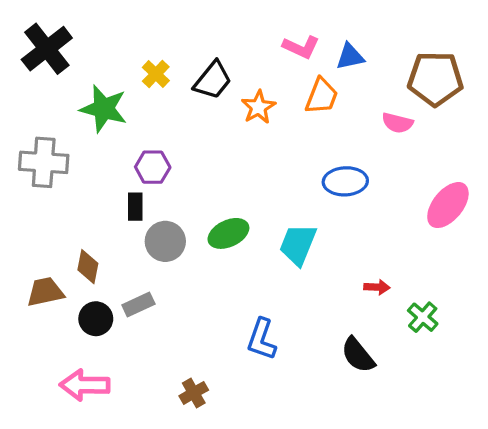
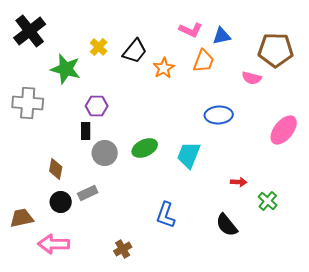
brown trapezoid: (45, 292) -> (22, 218), moved

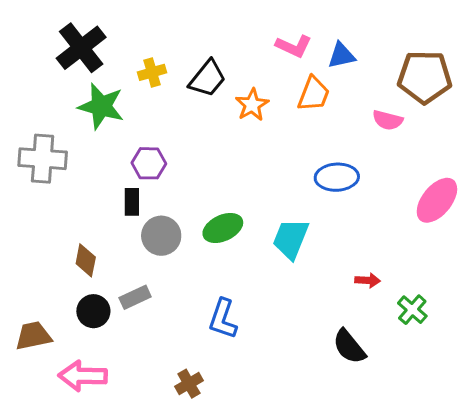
black cross: (30, 31) -> (81, 48), moved
yellow cross: (99, 47) -> (152, 72), turned 30
blue L-shape: (166, 215) -> (223, 319), moved

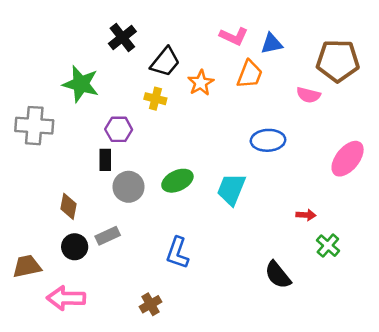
black cross: (81, 48) -> (122, 38), moved, size x0.7
yellow cross: (152, 72) -> (155, 99), moved, turned 30
red arrow: (368, 280) -> (306, 215), moved

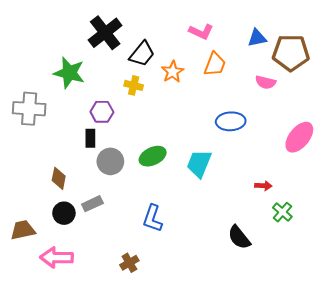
black cross: (122, 38) -> (105, 33), size x1.4
blue triangle: (272, 44) -> (257, 38), moved

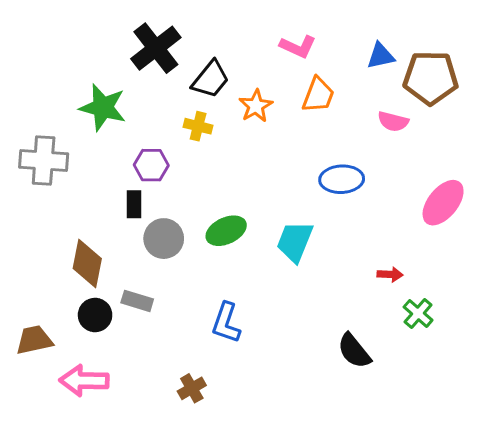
brown diamond: (59, 178) -> (87, 263), size x1.4
gray rectangle: (92, 204) -> (137, 301), turned 42

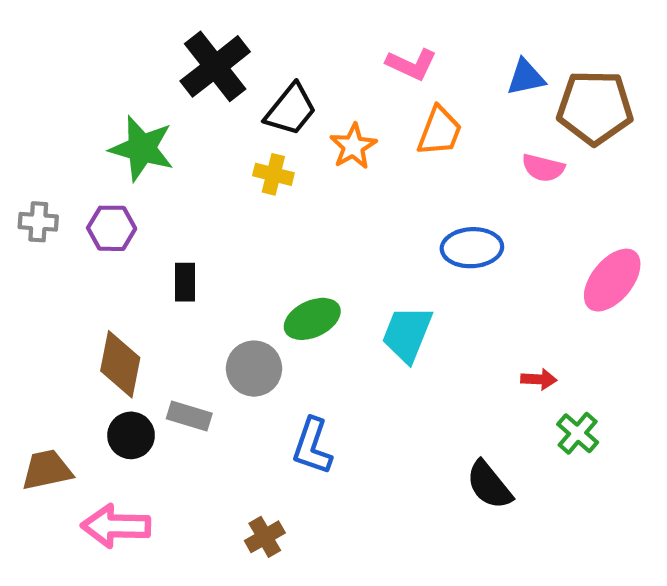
gray cross: (44, 161) -> (38, 222), moved, size x0.6
purple hexagon: (151, 165) -> (112, 228), moved
gray circle: (164, 239) -> (254, 369), moved

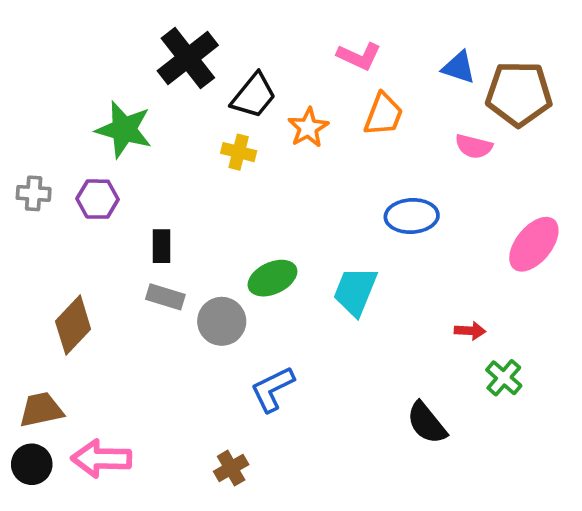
blue triangle: (526, 77) -> (459, 67), turned 30
brown diamond: (120, 364) -> (73, 325), moved, turned 32
gray rectangle: (189, 416) -> (165, 297), moved
black circle: (131, 435) -> (32, 464), moved
blue L-shape: (312, 446) -> (272, 389), turned 45

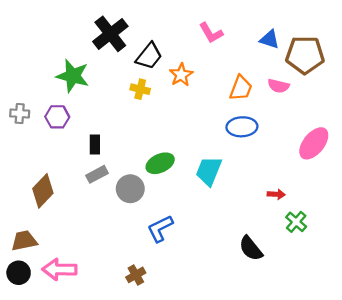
pink L-shape: (359, 56) -> (211, 33), turned 35
orange trapezoid: (383, 114) -> (241, 88), moved
gray rectangle: (165, 297) -> (97, 174), turned -45

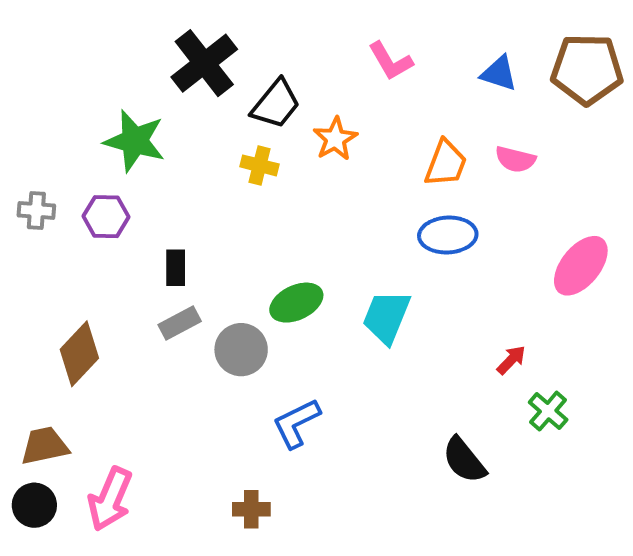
brown pentagon: (305, 55) -> (587, 69), moved
red arrow: (276, 194) -> (511, 360), turned -49
pink arrow: (59, 269) -> (110, 499), turned -68
brown cross: (136, 275) -> (251, 509), turned 30

